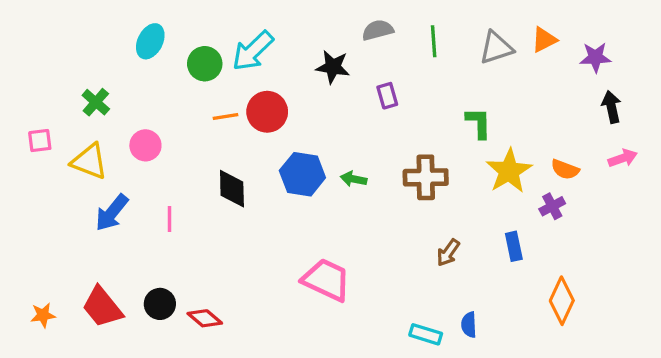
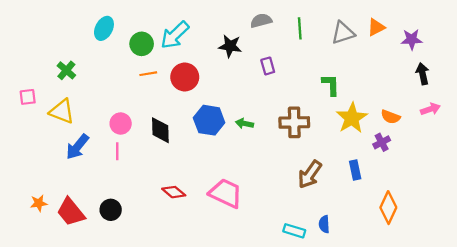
orange line: (226, 117) -> (148, 74), moved
pink circle: (145, 145) -> (121, 124), moved
brown arrow: (448, 253) -> (310, 174), size x1.5
orange star: (43, 315) -> (39, 203), moved
red diamond: (205, 318) -> (174, 192), moved

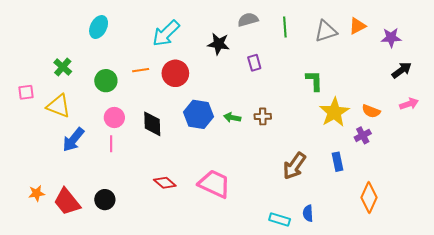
green circle: (142, 44) -> (106, 81), moved
black arrow: (423, 74) -> (402, 70), turned 66
brown cross: (294, 122) -> (263, 116), moved, size x0.6

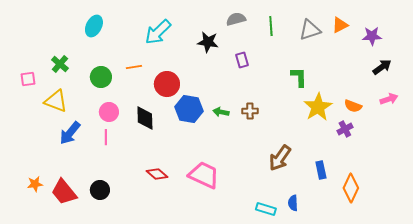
red circle: (175, 73) -> (167, 84), moved
pink square: (26, 92) -> (28, 79), moved
blue rectangle: (337, 162) -> (321, 170), moved

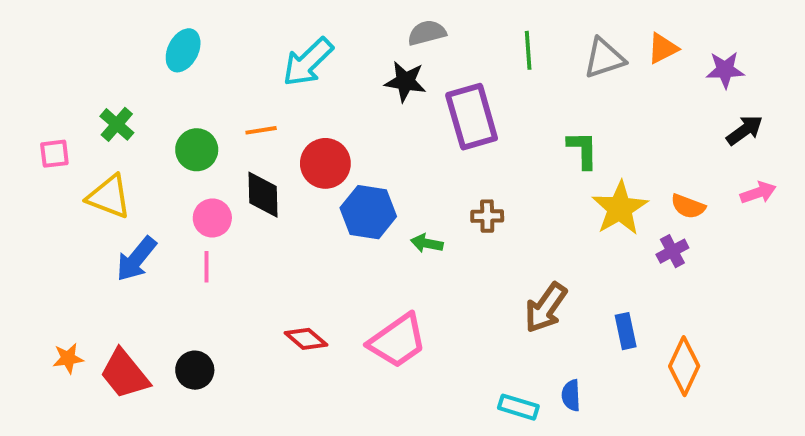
gray semicircle: (236, 19) -> (427, 33), moved
purple rectangle: (242, 60) -> (472, 117), size x2.0
green arrow: (221, 112) -> (427, 243), moved
black diamond: (145, 118) -> (263, 195), moved
pink trapezoid: (204, 175) -> (398, 341), turned 120

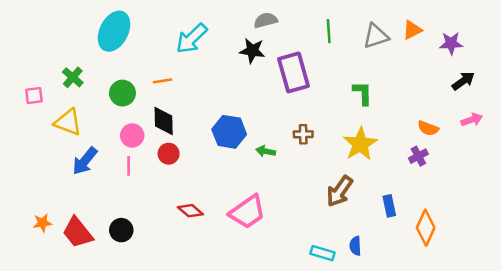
cyan ellipse: (183, 50) -> (114, 31), size x1.5
red circle: (325, 163) -> (169, 154), moved, size x0.7
yellow star: (620, 208) -> (360, 144), moved

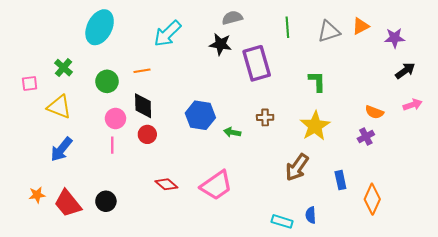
blue arrow: (85, 161) -> (61, 149), moved

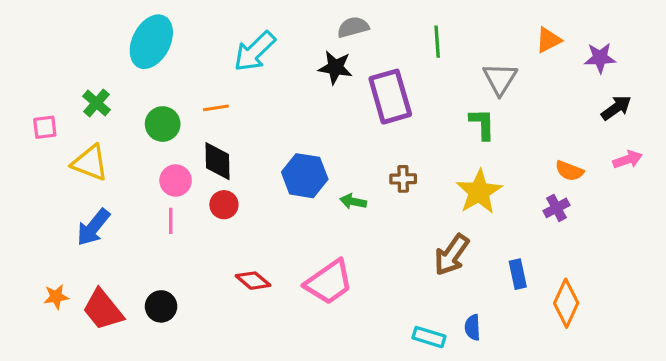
gray triangle: (329, 31) -> (500, 79), moved, turned -40

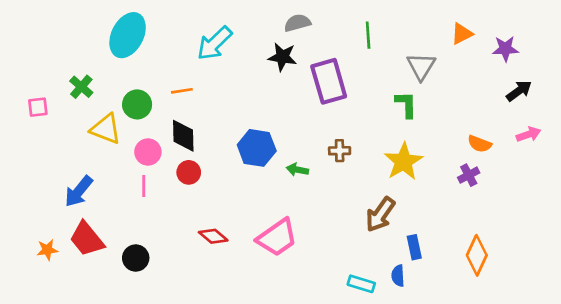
yellow triangle: (90, 163) -> (106, 129), moved
blue rectangle: (518, 274) -> (414, 247), moved
red trapezoid: (103, 310) -> (87, 239), moved

